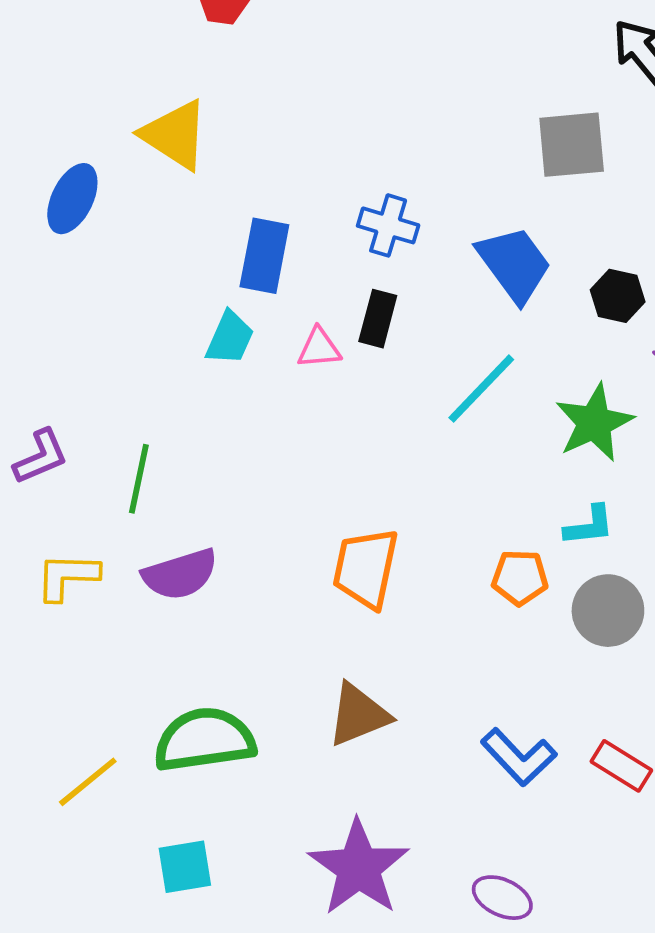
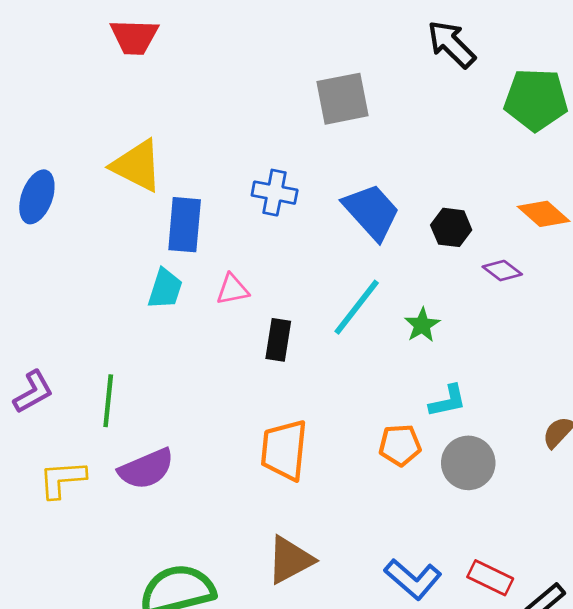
yellow triangle: (175, 135) -> (137, 166), moved
gray square: (572, 145) -> (342, 99), moved
black rectangle: (378, 319) -> (278, 340), moved
green star: (594, 423) -> (422, 325), moved, size x0.6

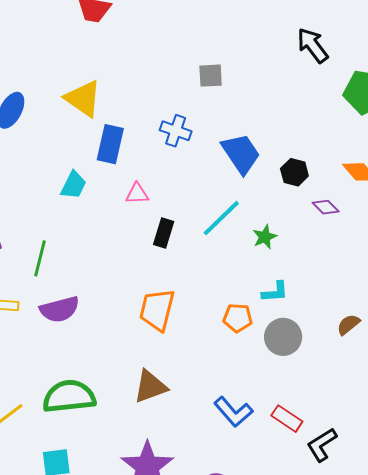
gray square: (342, 99) -> (211, 76), moved, size x0.7
cyan trapezoid: (165, 289) -> (74, 185), moved

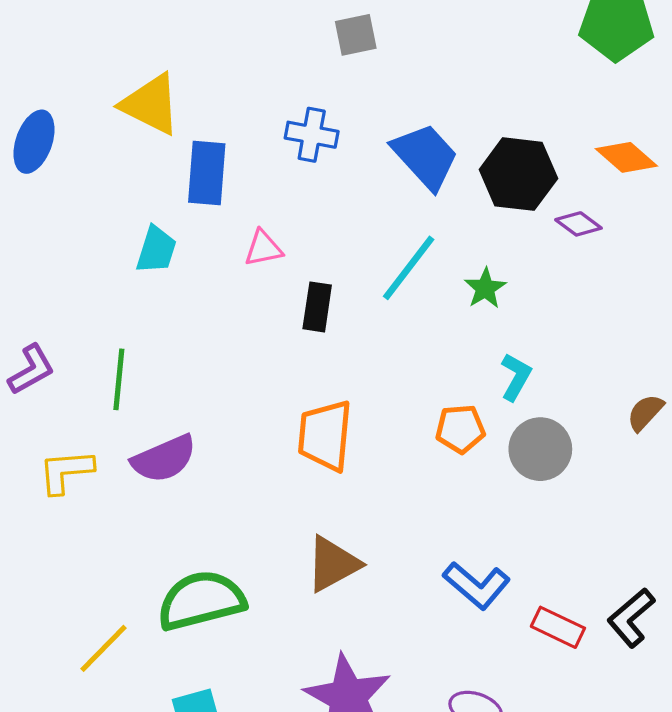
black hexagon: (294, 172) -> (518, 174), size x1.6
cyan L-shape: (275, 292) -> (516, 377), turned -48
red rectangle: (287, 419) -> (558, 627), moved

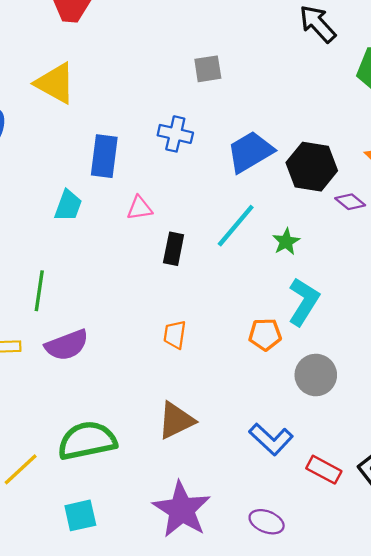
yellow triangle: (151, 104) -> (55, 83), moved
blue trapezoid: (425, 156) -> (250, 152), turned -81
cyan L-shape: (516, 377) -> (304, 302), size x1.5
orange trapezoid: (325, 435) -> (175, 335), size x0.6
gray circle: (540, 449) -> (316, 375), moved

